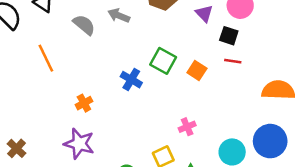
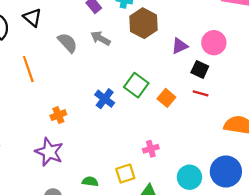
purple triangle: (204, 13) -> (180, 46), turned 42

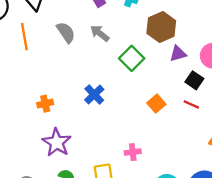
brown hexagon: (143, 23) -> (161, 27), moved
orange line: (28, 69) -> (24, 37), moved
green square: (136, 85) -> (132, 58), moved
purple star: (49, 152) -> (57, 142), moved

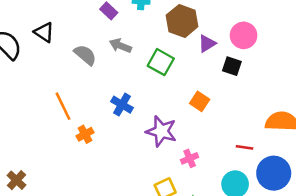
orange line: (24, 37) -> (63, 106), moved
blue cross: (94, 95) -> (122, 105), moved
red line: (191, 104) -> (245, 147), moved
purple star: (57, 142) -> (161, 131), moved

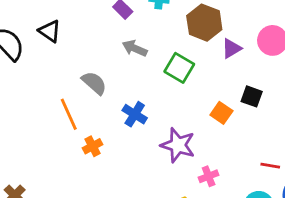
gray semicircle: (85, 55) -> (94, 83), moved
black square: (232, 66) -> (252, 96), moved

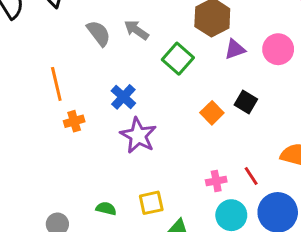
gray semicircle: (94, 83) -> (99, 33), moved
purple star: (178, 145) -> (138, 135), moved
red line: (270, 166) -> (251, 176), turned 36
pink cross: (209, 176) -> (216, 181), moved

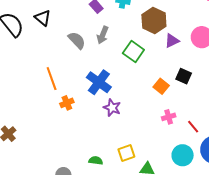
gray arrow: (136, 30) -> (103, 35), turned -96
blue cross: (123, 97) -> (99, 82), size x1.4
purple star: (138, 135) -> (112, 108), size x0.7
pink cross: (216, 181) -> (169, 117), moved

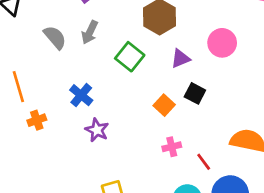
purple triangle: (172, 41) -> (181, 59), moved
blue cross: (99, 82) -> (81, 95), size x0.7

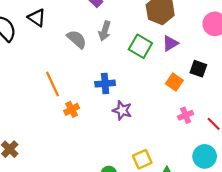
purple triangle: (181, 59) -> (170, 43), moved
blue cross: (81, 95) -> (105, 84), turned -36

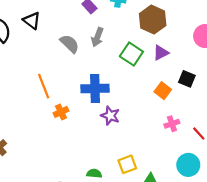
blue cross: (105, 84) -> (95, 88), size x1.4

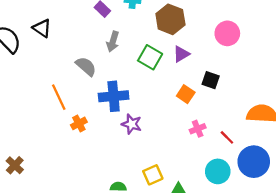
gray semicircle: (70, 44) -> (86, 66), moved

